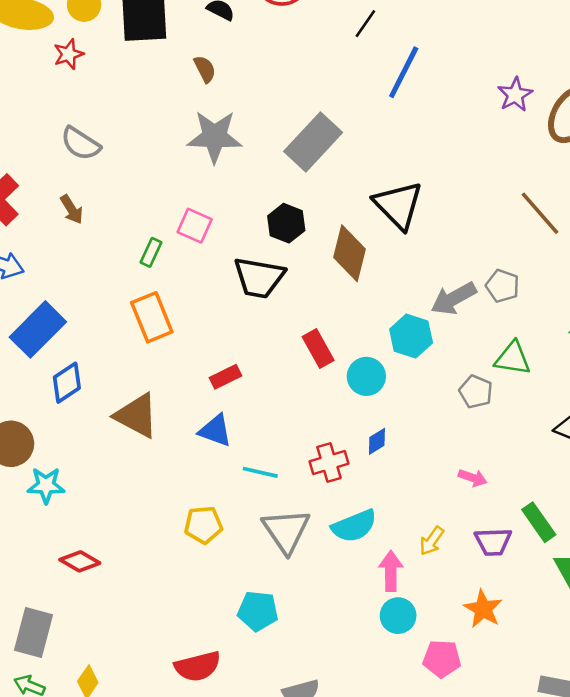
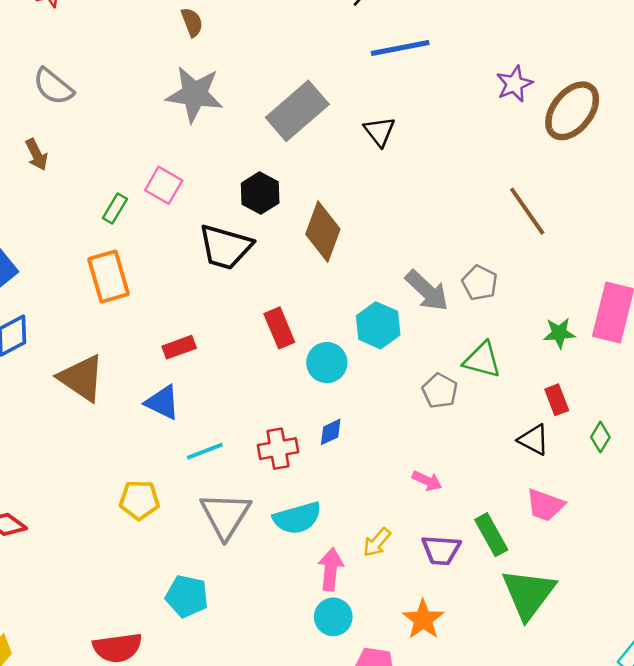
blue line: (404, 72) -> (400, 48), turned 46
black triangle: (398, 205) -> (379, 131), moved, size x0.6
gray arrow: (454, 298) -> (427, 291), turned -114
cyan line: (260, 472) -> (205, 451), turned -40

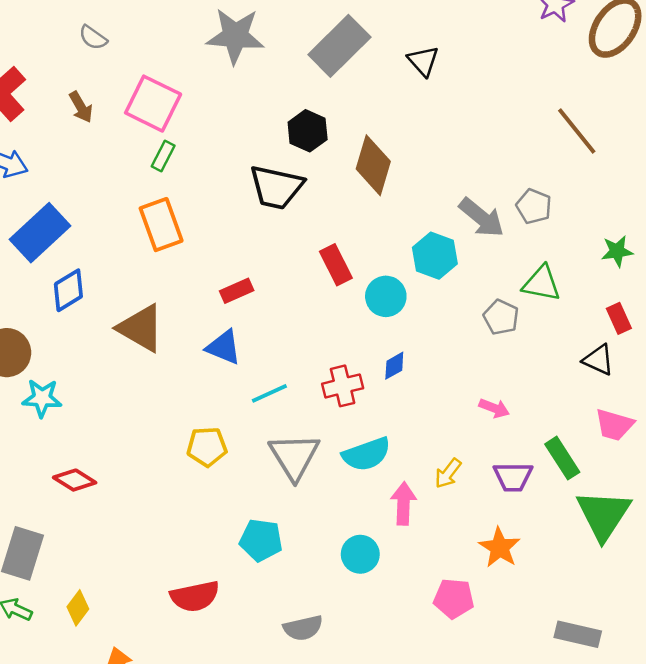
gray semicircle: (53, 86) -> (93, 38), size x0.7
pink square: (164, 185) -> (153, 104), moved, size x1.5
cyan circle: (333, 617) -> (360, 554), moved

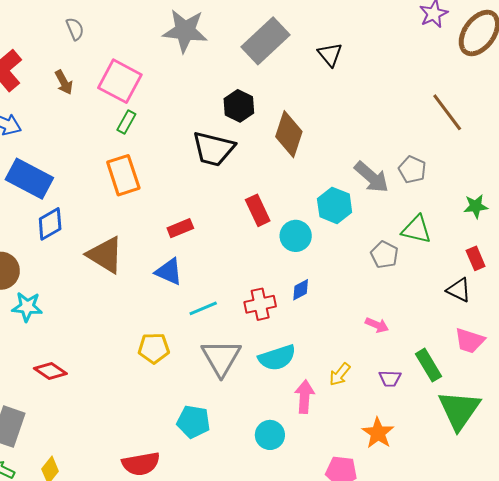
gray semicircle: (93, 38) -> (75, 29), turned -150
blue rectangle: (40, 233) -> (29, 179), turned 69
purple trapezoid: (513, 477) -> (390, 379), size x0.7

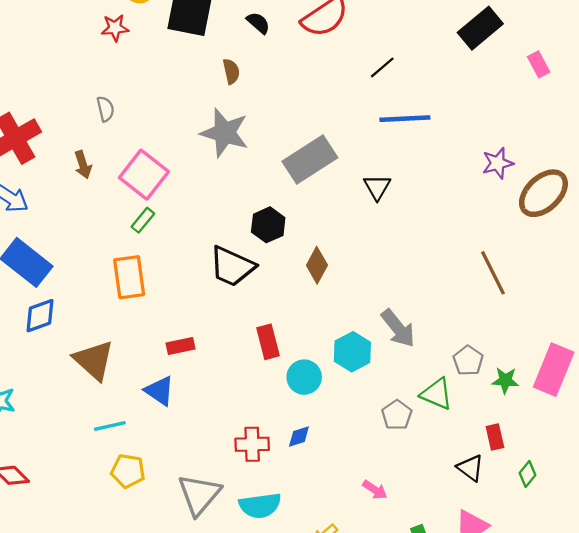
brown diamond: (289, 134) -> (317, 265), size x0.7
gray pentagon: (412, 170) -> (468, 361), moved
cyan line: (203, 308) -> (110, 426), moved

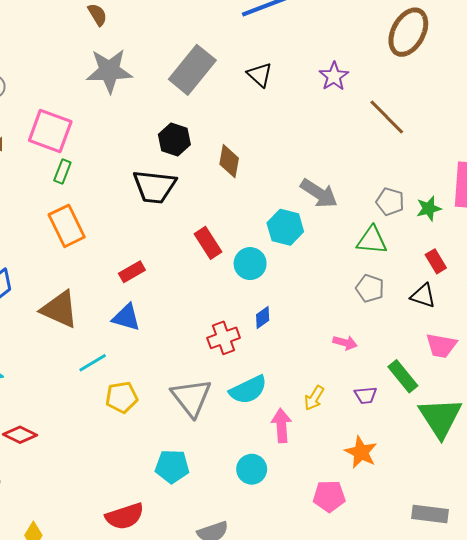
purple star: (498, 163) -> (334, 76), moved
gray pentagon: (397, 415) -> (370, 288), moved

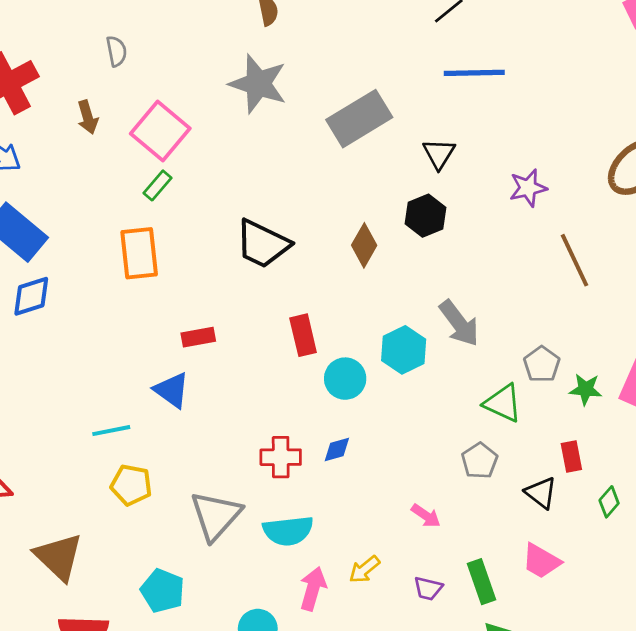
black hexagon: (174, 140) -> (425, 216), moved
brown triangle: (59, 309) -> (59, 557), moved

